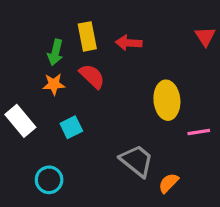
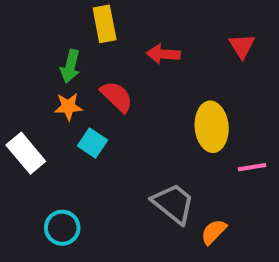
yellow rectangle: (87, 36) -> (105, 24), moved
red triangle: (205, 36) -> (242, 46), moved
cyan square: (71, 127) -> (92, 143), moved, turned -30

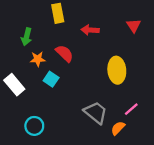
green arrow: (70, 66) -> (27, 37), moved
pink line: (252, 167) -> (131, 109), moved, turned -32

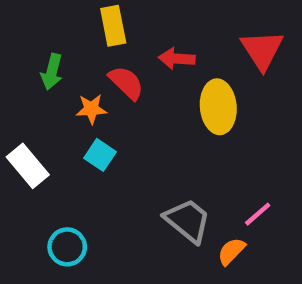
red triangle: (134, 26) -> (262, 50), size x1.5
red semicircle: (64, 53) -> (126, 83), moved
orange star: (38, 59) -> (91, 109), moved
yellow ellipse: (117, 70) -> (218, 107), moved

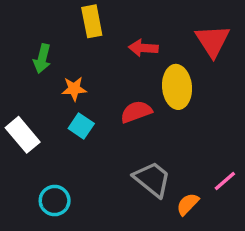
red semicircle: (126, 83) -> (136, 112), moved, turned -64
pink line: (258, 214) -> (225, 181), moved

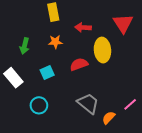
green arrow: (42, 59) -> (25, 46), moved
orange star: (74, 89) -> (55, 42), moved
cyan square: (81, 126) -> (47, 73), turned 32
cyan circle: (55, 201) -> (39, 105), moved

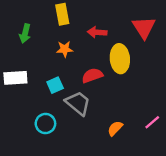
green arrow: (25, 46) -> (25, 33), moved
white rectangle: (13, 78) -> (15, 78), moved, turned -54
gray trapezoid: (88, 103) -> (78, 103), moved
orange semicircle: (109, 118) -> (115, 128), moved

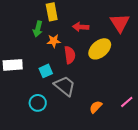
green arrow: (25, 33) -> (38, 29), moved
yellow ellipse: (120, 59) -> (100, 49), turned 55
red semicircle: (92, 75) -> (70, 55), moved, turned 102

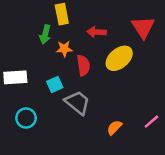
cyan circle: (38, 103) -> (26, 118), moved

